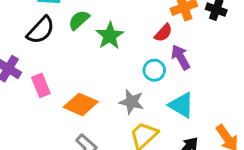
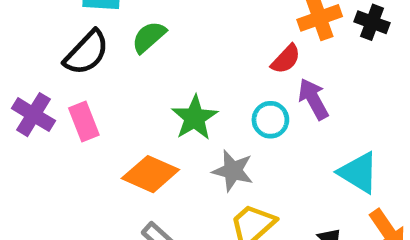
green star: (110, 36) -> (195, 118), moved
pink rectangle: (41, 85) -> (84, 121), moved
cyan triangle: (181, 105) -> (358, 173), moved

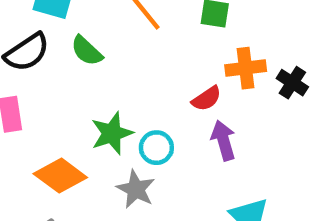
green semicircle: (149, 37) -> (87, 51), turned -108
cyan circle: (270, 120) -> (156, 148), moved

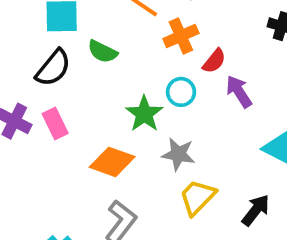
orange cross: (246, 68) -> (181, 36), moved
cyan circle: (156, 148) -> (181, 92), moved

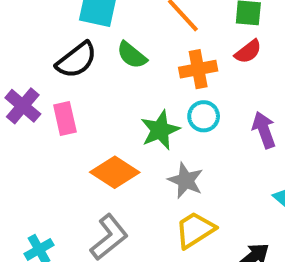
orange cross: (181, 36) -> (198, 69), moved
red semicircle: (214, 61) -> (248, 52), moved

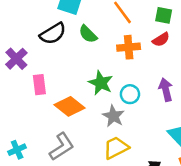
cyan circle: (204, 116) -> (130, 94), moved
pink rectangle: (65, 118) -> (39, 85), moved
green star: (160, 130) -> (101, 83), turned -30

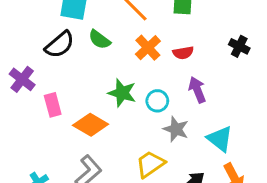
red semicircle: (161, 40) -> (183, 53), moved, turned 30
orange cross: (129, 47) -> (148, 48), turned -30
gray star: (113, 116) -> (176, 129), moved

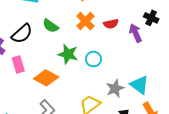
green semicircle: (99, 39) -> (51, 26), moved
black semicircle: (60, 45) -> (22, 34), moved
purple arrow: (197, 90) -> (135, 33), moved
gray star: (176, 129) -> (115, 88), moved, turned 30

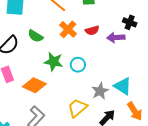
purple arrow: (135, 33) -> (116, 38), turned -66

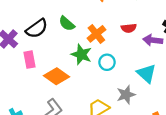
orange cross: (68, 29) -> (96, 34), moved
cyan triangle: (123, 86) -> (146, 74), moved

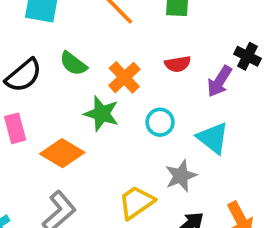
purple arrow: (153, 40) -> (219, 81), turned -60
cyan circle: (107, 62) -> (160, 122), moved

